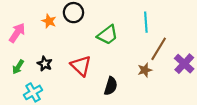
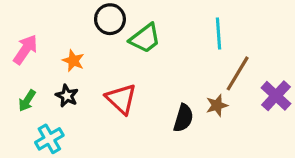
orange star: (49, 21) -> (73, 61), moved
green trapezoid: (108, 35) -> (145, 38), moved
black semicircle: (111, 86) -> (183, 118), moved

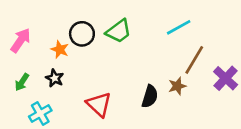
black circle: (110, 19) -> (82, 34), moved
cyan line: (218, 34) -> (179, 27), turned 65
red triangle: (121, 99) -> (99, 104), moved

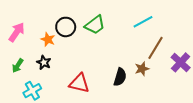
red triangle: (99, 104) -> (79, 83), turned -30

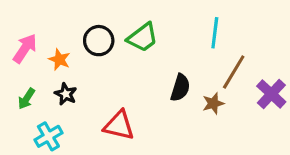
cyan line: (143, 22) -> (215, 33), turned -54
orange star: (48, 39) -> (59, 59), moved
black semicircle: (120, 77) -> (180, 88), moved

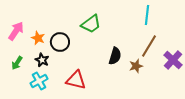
cyan line: (215, 33) -> (147, 15), moved
black circle: (99, 41) -> (60, 42), moved
cyan cross: (48, 136) -> (39, 81), moved

